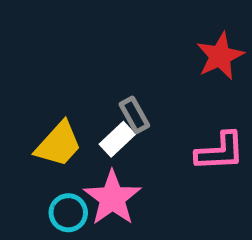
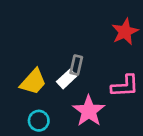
gray rectangle: (134, 115) -> (76, 65), turned 42
pink star: (112, 198) -> (89, 111), moved

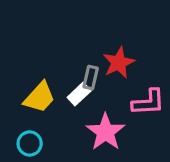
red star: (125, 32) -> (119, 63), moved
cyan circle: (39, 121) -> (30, 143), moved

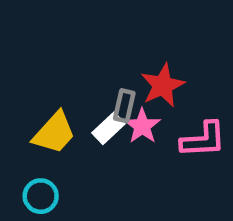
pink star: (105, 132) -> (142, 126), moved, size x0.7

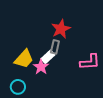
red star: (163, 85) -> (61, 29), moved
pink star: (142, 126) -> (41, 67), moved

